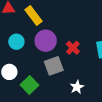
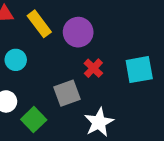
purple circle: (46, 41) -> (78, 32), moved
white star: (77, 87) -> (99, 122), size x1.5

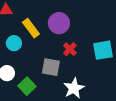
yellow rectangle: (39, 24) -> (31, 28), moved
gray square: (67, 93) -> (51, 67), turned 30

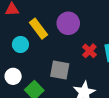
red cross: (70, 49) -> (89, 51), moved

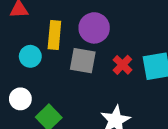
yellow rectangle: (39, 29) -> (54, 35), turned 42
gray square: (60, 70) -> (83, 61), moved

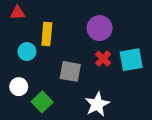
purple circle: (94, 28) -> (100, 28), moved
gray square: (83, 61) -> (70, 71), moved

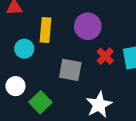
purple circle: (100, 28) -> (88, 26), moved

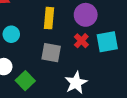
purple circle: (88, 26) -> (86, 15), moved
yellow rectangle: (45, 30) -> (49, 18), moved

